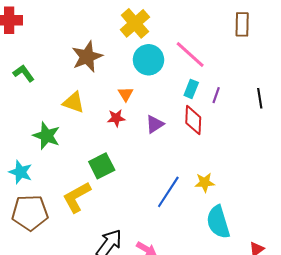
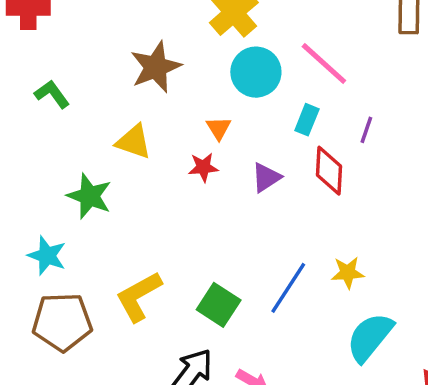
cyan rectangle: (191, 89) -> (307, 120), moved
green square: (102, 166) -> (219, 305), moved, turned -30
cyan semicircle: (218, 222) -> (370, 337), turned 56

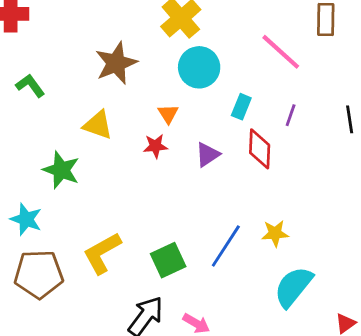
pink line: (324, 64) -> (281, 52), moved
green square: (219, 305) -> (168, 260), turned 32

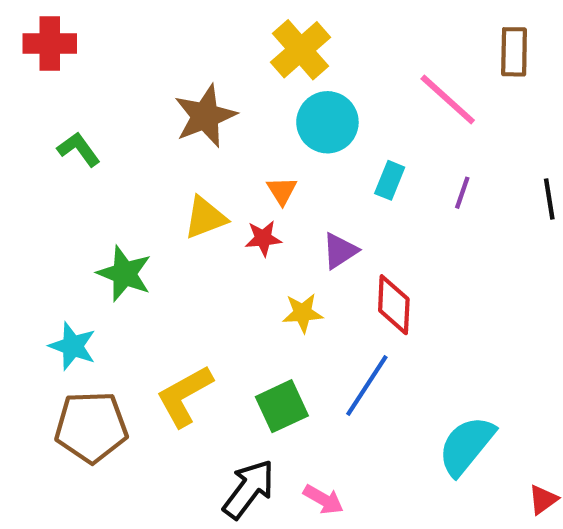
yellow triangle: (98, 125) -> (205, 218), moved, turned -40
red diamond: (260, 149) -> (394, 305), moved
yellow star: (275, 233) -> (303, 313), moved

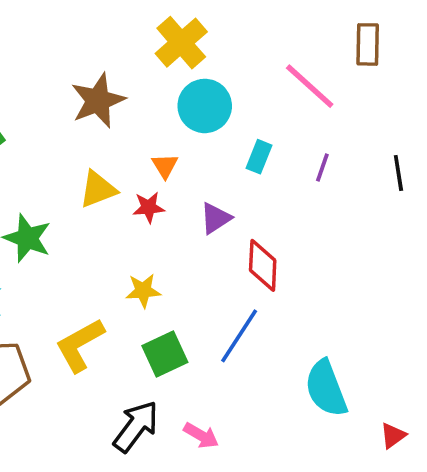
yellow star: (303, 313) -> (143, 291), moved
cyan semicircle: (466, 446) -> (326, 388), turned -60

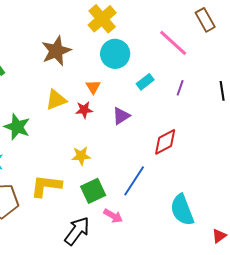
brown rectangle: (368, 44) -> (205, 20), turned -30
cyan rectangle: (259, 157) -> (145, 82), turned 30
red diamond: (263, 265) -> (165, 142), moved, turned 60
yellow L-shape: (80, 345) -> (46, 186), turned 36
pink arrow: (201, 435) -> (113, 216), moved

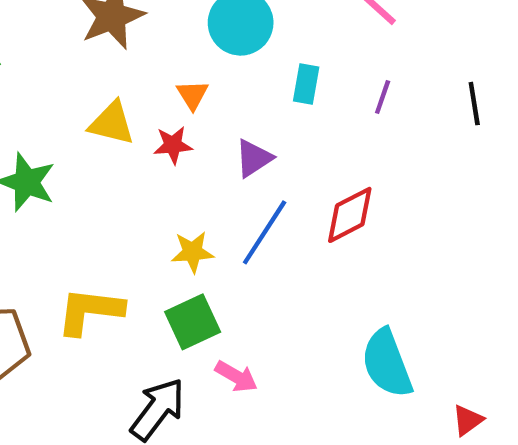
cyan rectangle: (145, 82) -> (306, 84), turned -42
yellow triangle: (56, 100) -> (112, 123), turned 35
yellow star: (81, 156) -> (193, 252), moved
blue line: (134, 181) -> (265, 232), moved

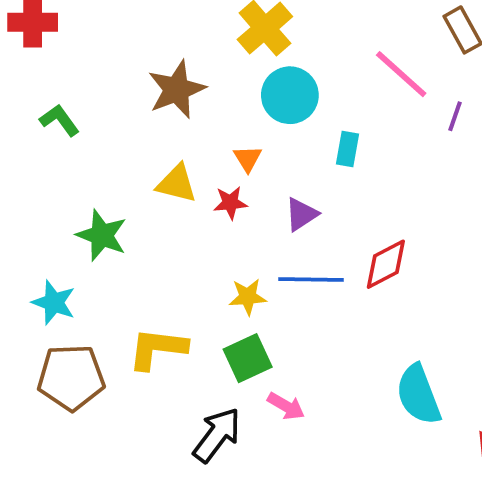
purple line: (383, 97) -> (455, 116), moved
blue line: (265, 232) -> (311, 279), turned 58

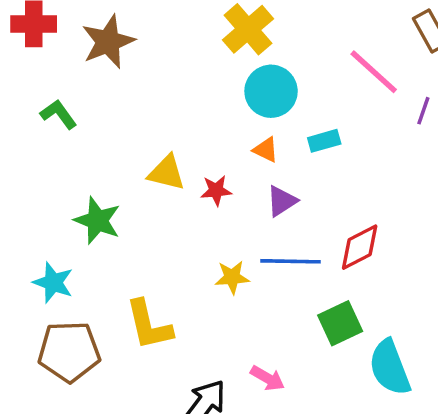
brown star: (177, 89) -> (108, 42), moved
cyan rectangle: (347, 149) -> (324, 141), turned 64
orange triangle: (248, 159) -> (266, 150), moved, turned -32
yellow L-shape: (157, 349) -> (149, 325), turned -110
green square: (248, 358) -> (340, 323), moved

